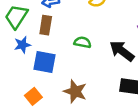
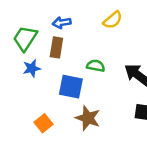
blue square: (44, 62) -> (71, 87), moved

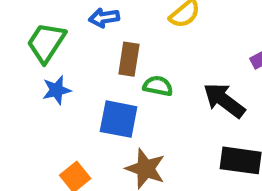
brown rectangle: (56, 47) -> (129, 59), moved

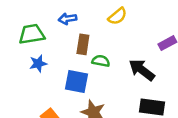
green trapezoid: (46, 43) -> (32, 34), turned 48

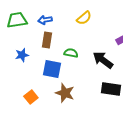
green trapezoid: (32, 34) -> (17, 20), moved
brown rectangle: (83, 44) -> (47, 40), moved

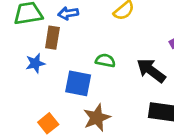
brown rectangle: (47, 40) -> (52, 38), moved
brown star: (65, 93) -> (97, 118), turned 30

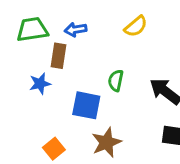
green semicircle: (105, 60) -> (116, 81), turned -90

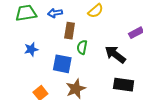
brown rectangle: (59, 56) -> (70, 31), moved

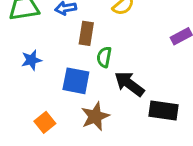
black arrow: (115, 54) -> (129, 84), moved

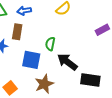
brown rectangle: (86, 33) -> (17, 32), moved

